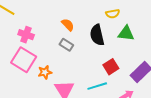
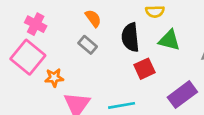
red square: (111, 67) -> (145, 69), moved

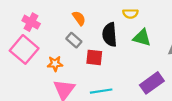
red square: (145, 69) -> (94, 57), moved, turned 30
orange star: (54, 78) -> (55, 64), moved

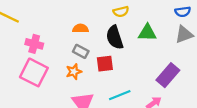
yellow semicircle: (130, 14) -> (121, 12), moved
orange semicircle: (79, 18) -> (81, 29), turned -40
orange star: (55, 64) -> (74, 72), moved

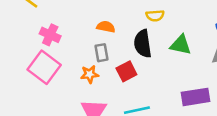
gray rectangle: (81, 51) -> (101, 53), turned 42
red square: (105, 64) -> (126, 71), turned -30
purple rectangle: (168, 75) -> (196, 97), turned 30

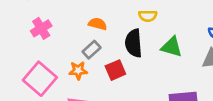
pink cross: (50, 35) -> (41, 28), turned 30
gray rectangle: (101, 53) -> (92, 50), turned 54
pink square: (44, 67) -> (40, 79), moved

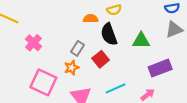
orange semicircle: (98, 24) -> (91, 19), moved
green triangle: (172, 47) -> (141, 41), moved

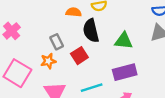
gray rectangle: (77, 48) -> (57, 42), turned -64
purple rectangle: (160, 68) -> (125, 72), moved

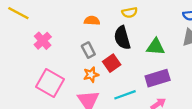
orange semicircle: (74, 12) -> (92, 21), moved
orange star: (48, 61) -> (91, 75), moved

